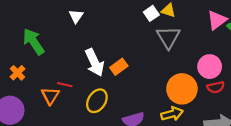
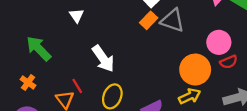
gray triangle: (168, 37) -> (172, 20), turned -30
orange rectangle: (119, 67) -> (149, 20), moved
red line: (65, 85) -> (77, 86), turned 56

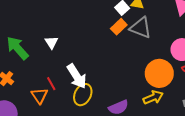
white triangle: (77, 15) -> (51, 42), moved
white arrow: (103, 59) -> (77, 76), moved

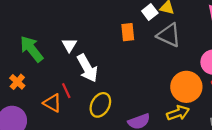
orange rectangle: (119, 27) -> (128, 32), moved, turned -56
white arrow: (77, 76) -> (87, 68), moved
orange triangle: (39, 96) -> (52, 103), turned -30

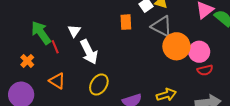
orange circle: (186, 87) -> (176, 46), moved
red line: (66, 91) -> (55, 47), moved

